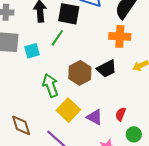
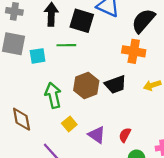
green line: (57, 38) -> (66, 45), turned 48
yellow square: (68, 110) -> (69, 124), size x0.6
brown diamond: (21, 125) -> (22, 119), moved

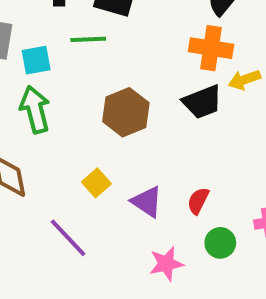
black trapezoid: (115, 84) -> (202, 102), moved
yellow arrow: (152, 85) -> (244, 80), moved
green arrow: (53, 95) -> (35, 110), moved

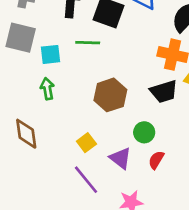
green arrow: (35, 110) -> (47, 89), size x0.7
purple line: (68, 238) -> (86, 180), moved
green circle: (220, 243) -> (144, 132), moved

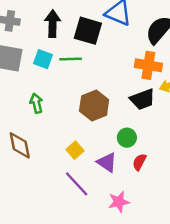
cyan square: (50, 54) -> (43, 59), moved, turned 30

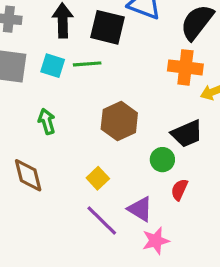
black trapezoid: (143, 99) -> (187, 134), moved
purple triangle: (107, 162) -> (140, 209), moved

